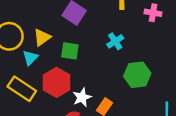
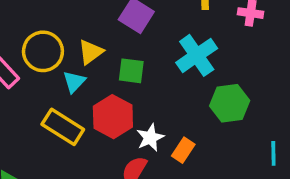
cyan cross: (115, 41) -> (197, 55), size x1.6

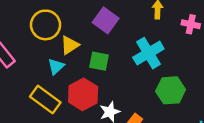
yellow circle: (43, 51) -> (46, 25), moved

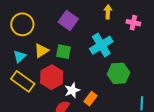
yellow triangle: (70, 45) -> (41, 51), moved
cyan triangle: (56, 66) -> (20, 56), moved

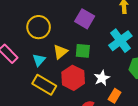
white star: (72, 90) -> (102, 78), moved

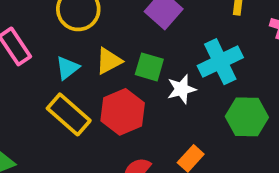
white star: (102, 78) -> (182, 89), moved

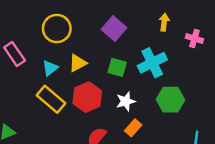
green square: (149, 67) -> (117, 67), moved
white star: (182, 89) -> (126, 101), moved

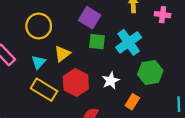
green square: (117, 67) -> (97, 42), moved
orange rectangle: (133, 128) -> (132, 102), moved

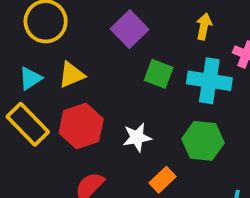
green square: (97, 42) -> (159, 74), moved
cyan cross: (129, 42) -> (209, 81), moved, turned 30

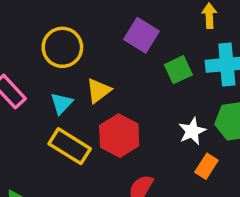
green square: (159, 74) -> (178, 70), turned -32
white star: (137, 137) -> (192, 131), moved

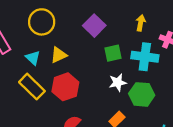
cyan triangle: (61, 103) -> (33, 58), turned -42
white star: (192, 131) -> (118, 82), moved

